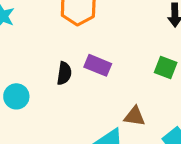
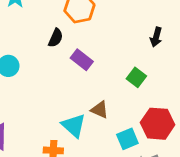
black semicircle: (64, 73) -> (56, 38), moved

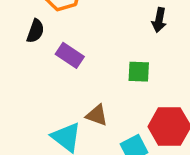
green square: (136, 77) -> (139, 72), turned -30

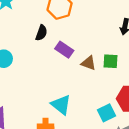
brown triangle: (97, 115) -> (89, 63), moved

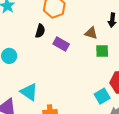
brown triangle: (89, 63) -> (91, 33), moved
cyan triangle: (61, 105) -> (29, 92), moved

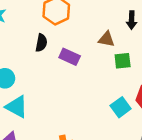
cyan triangle: (29, 92) -> (17, 107), moved
cyan square: (102, 96) -> (121, 107), moved

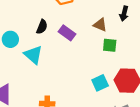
black semicircle: (41, 43) -> (42, 27), moved
cyan triangle: (17, 107) -> (33, 55), moved

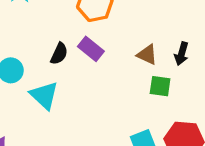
black arrow: (124, 14) -> (182, 54), moved
purple rectangle: (67, 33) -> (91, 49), moved

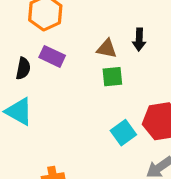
green square: (160, 86) -> (112, 77), moved

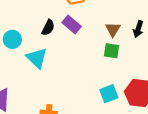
brown triangle: (107, 49) -> (113, 29), turned 35

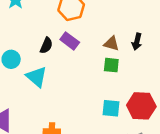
brown triangle: (113, 29) -> (111, 43), turned -42
cyan square: (109, 94) -> (111, 108), turned 30

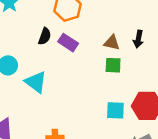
black semicircle: (46, 45) -> (45, 36), moved

